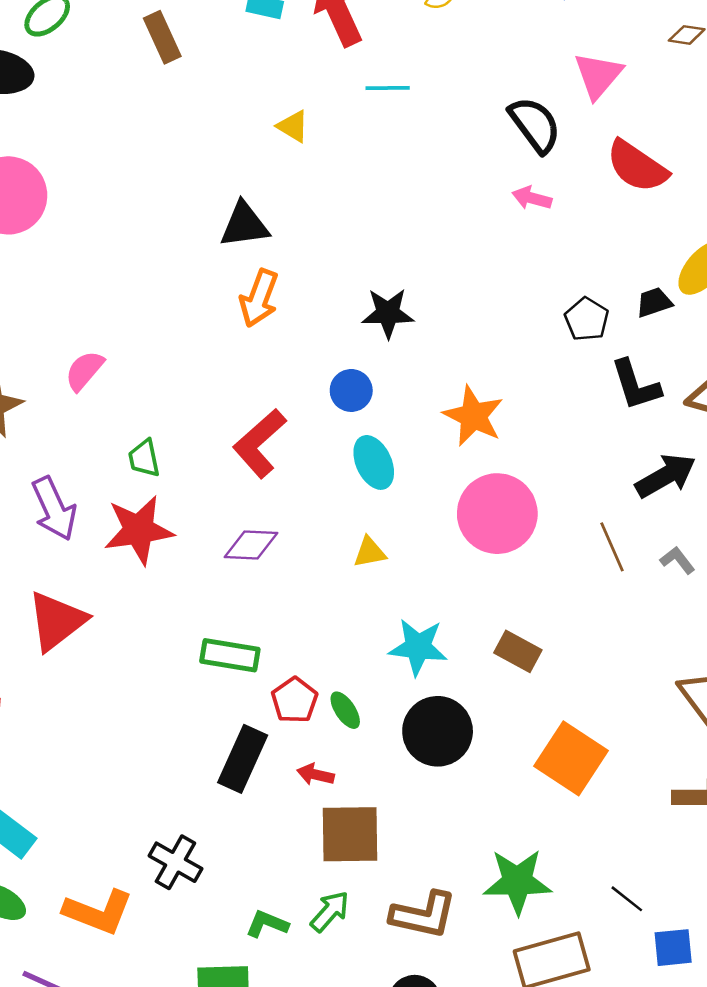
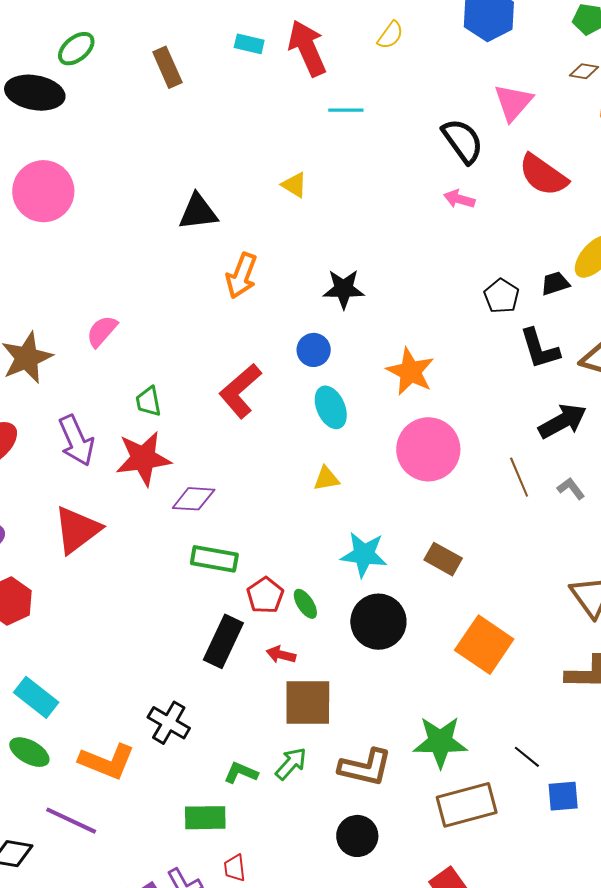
yellow triangle: (293, 126) -> (294, 185), moved
black triangle: (244, 225) -> (198, 212), moved
purple diamond: (251, 545) -> (194, 499), moved

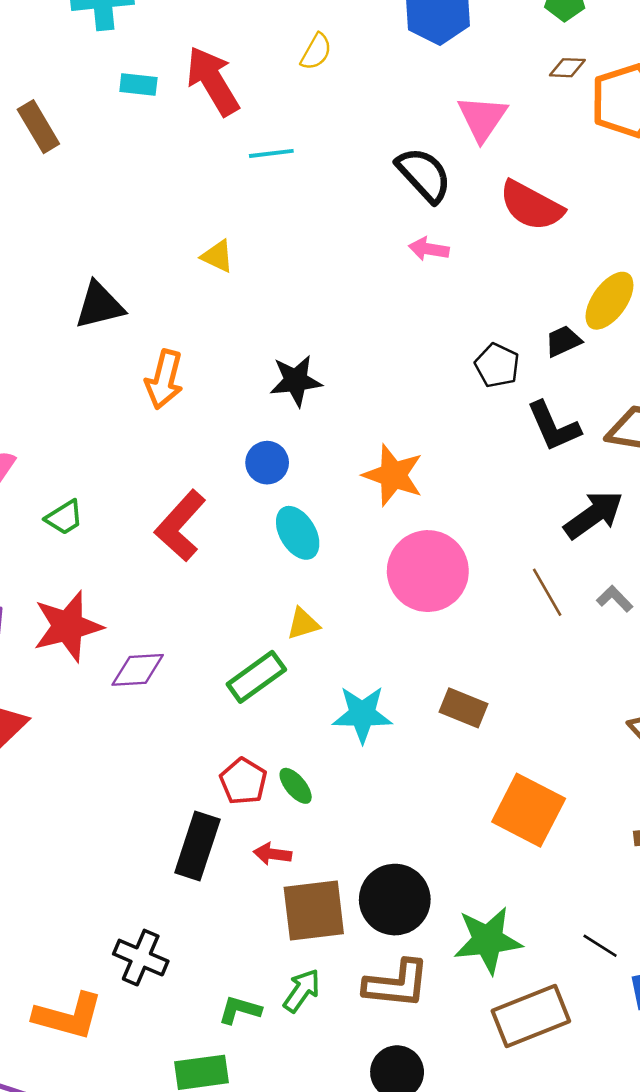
green trapezoid: (148, 401) -> (64, 517), moved, turned -104
green rectangle: (214, 559) -> (256, 677), moved, turned -39
black circle: (378, 622) -> (395, 900), moved

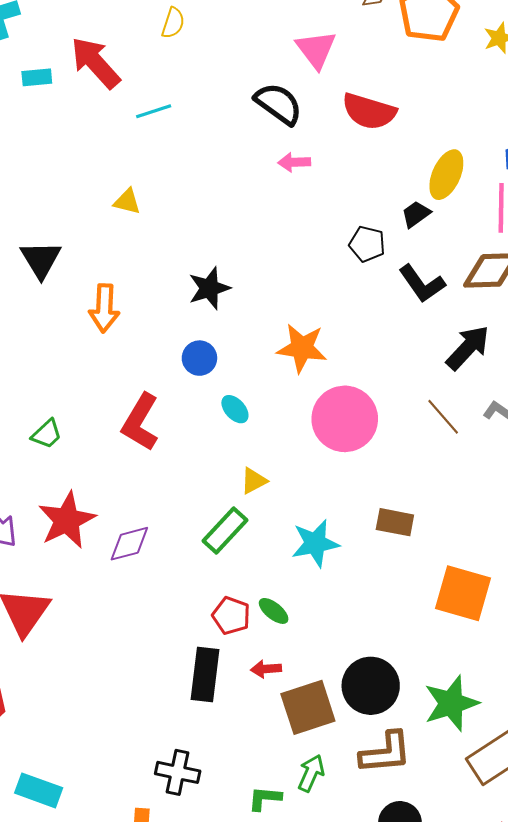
black triangle: (99, 305) -> (41, 260), turned -36
cyan ellipse: (298, 533) -> (235, 409), size x0.7

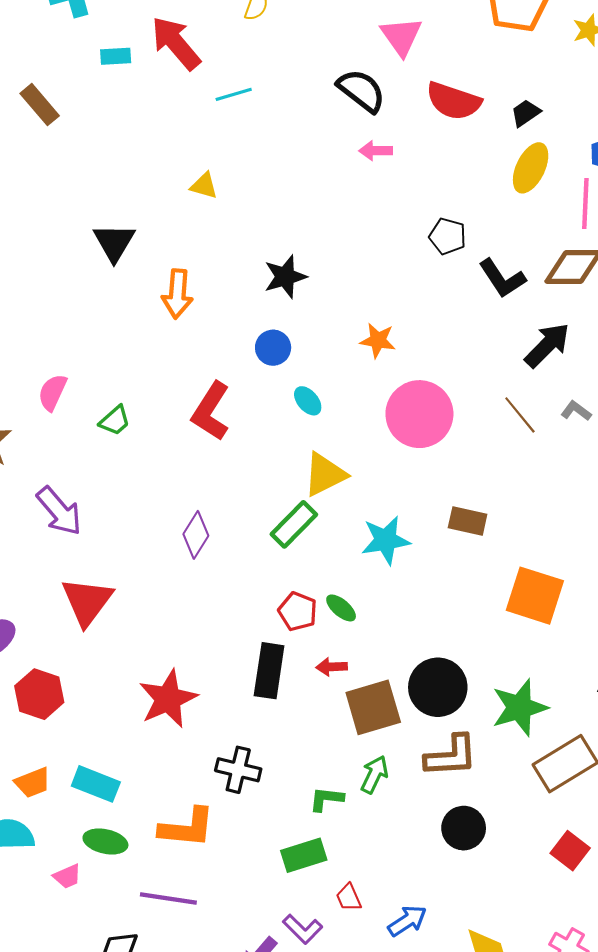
black trapezoid: (416, 214) -> (526, 113), moved
orange star: (302, 348) -> (378, 340), size x0.7
yellow triangle: (254, 481) -> (325, 474), size x1.6
red star: (67, 520) -> (168, 699), moved
purple diamond: (129, 544) -> (196, 535), turned -45

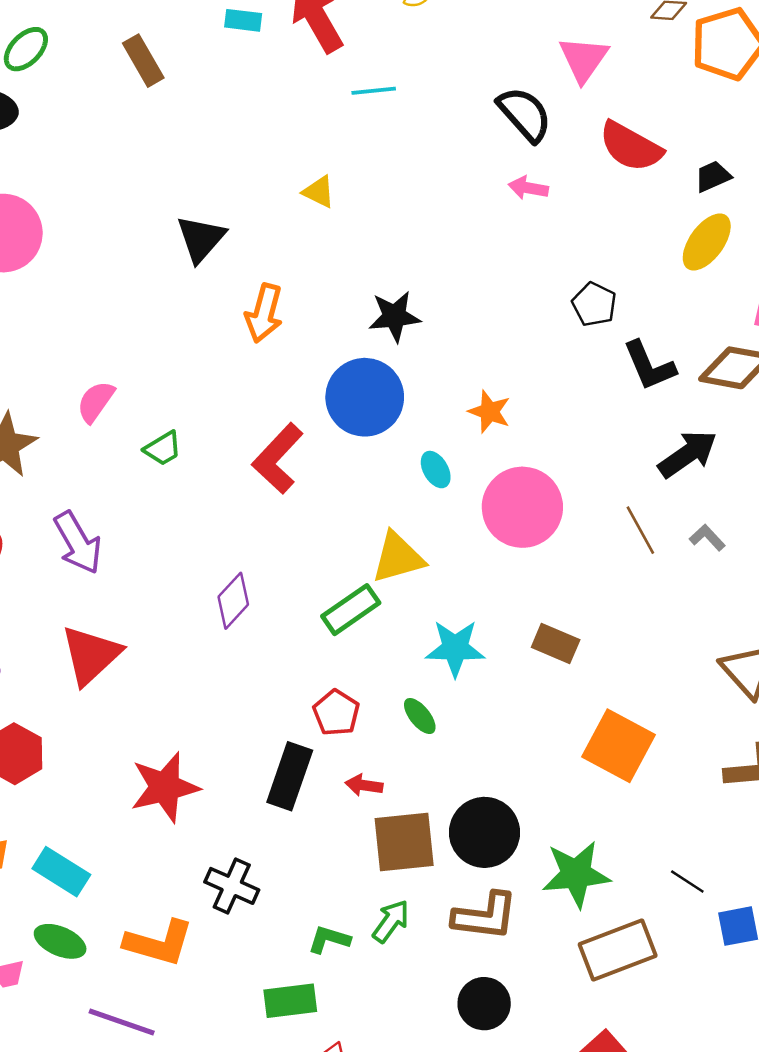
blue circle: (273, 348) -> (365, 397), size x1.8
cyan ellipse: (308, 401) -> (436, 470), moved
green ellipse: (341, 608) -> (420, 716), moved

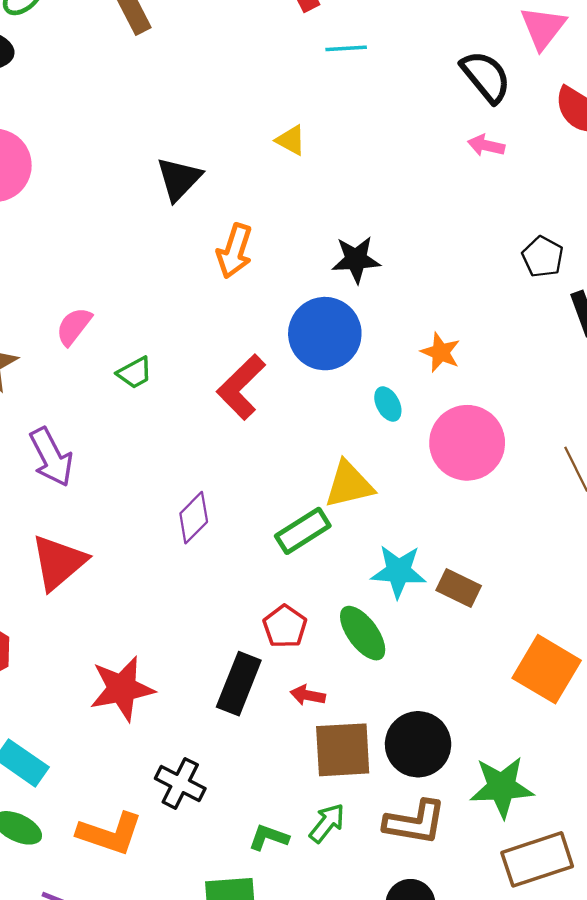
brown rectangle: (556, 643) -> (459, 588), moved
green ellipse: (420, 716) -> (363, 633), size x1.6

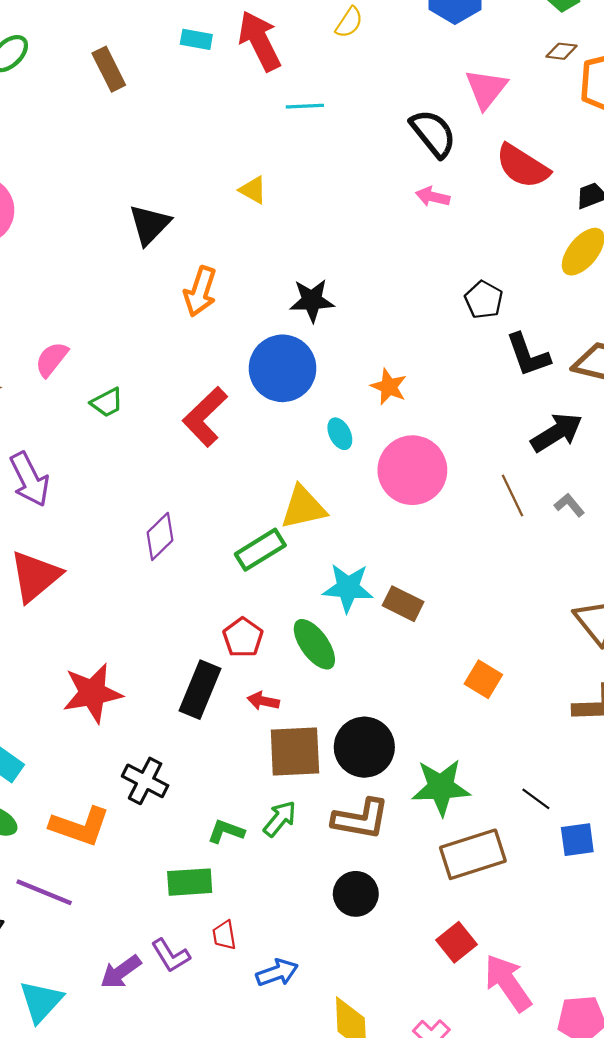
orange square: (547, 669) -> (483, 679), size x0.6

